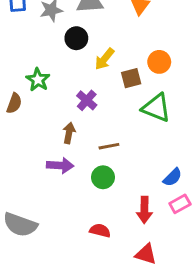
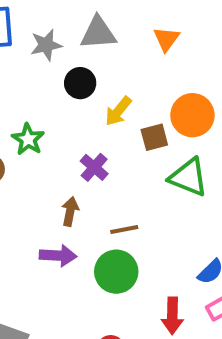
orange circle: (159, 62) -> (192, 115), size x1.4
green circle: (103, 177) -> (116, 272), size x1.4

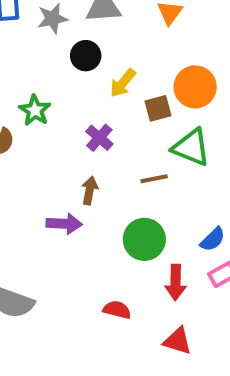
brown arrow: (70, 211) -> (90, 191), moved
brown line: (124, 230) -> (154, 179), moved
green circle: (116, 272) -> (144, 239), moved

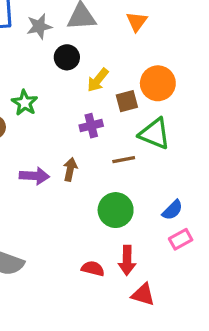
purple cross: (99, 138) -> (91, 126), moved, turned 35
purple arrow: (64, 224) -> (34, 176), moved
red arrow: (176, 282) -> (127, 260), moved

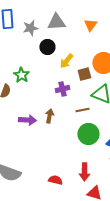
green circle: (116, 210) -> (88, 134), moved
red semicircle: (93, 269) -> (55, 180), moved

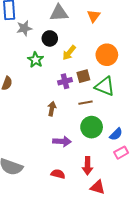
gray star: (30, 28) -> (24, 28), moved
brown square: (84, 74) -> (83, 76), moved
green star: (21, 75) -> (36, 60), moved
purple arrow: (27, 120) -> (62, 141), moved

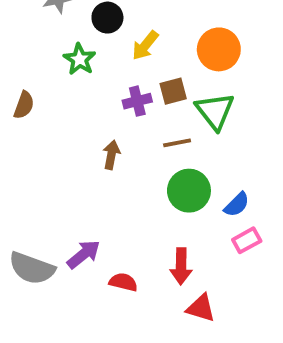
green triangle: (105, 86) -> (215, 111), turned 30
purple arrow: (62, 141) -> (84, 254), moved, turned -42

